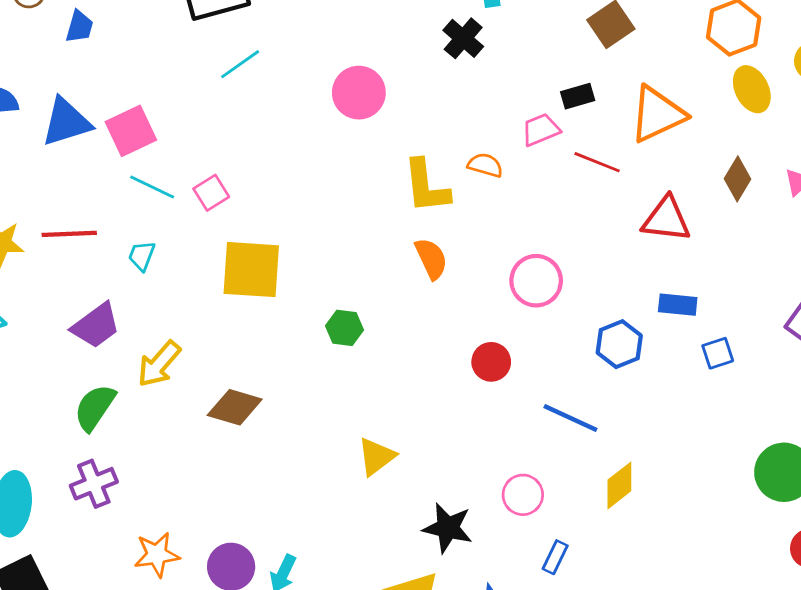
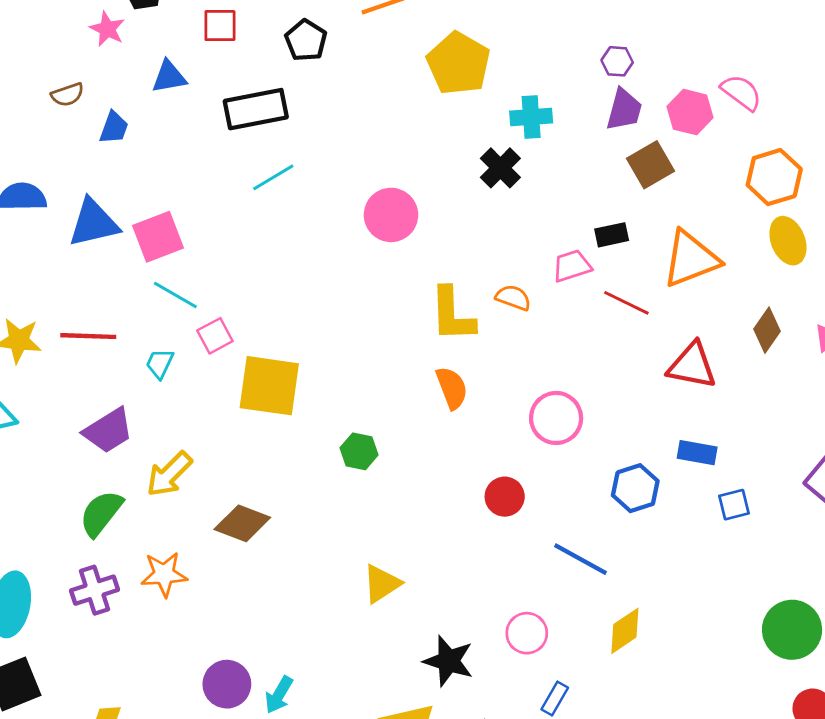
pink square: (211, 193) -> (215, 336), moved
orange star: (157, 555) -> (164, 574), moved

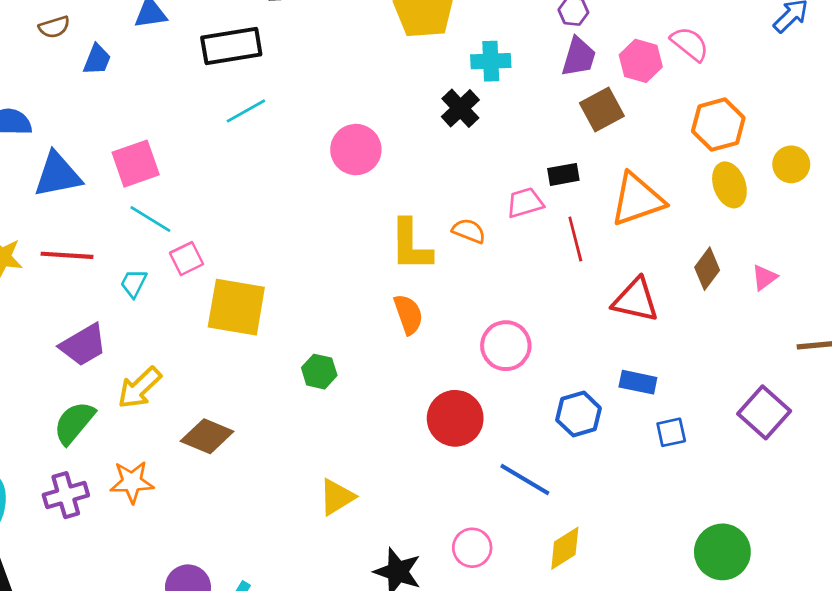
blue triangle: (94, 223) -> (58, 175), moved
red line: (626, 303) -> (575, 239), turned 48
red circle: (505, 497) -> (455, 418), size x1.5

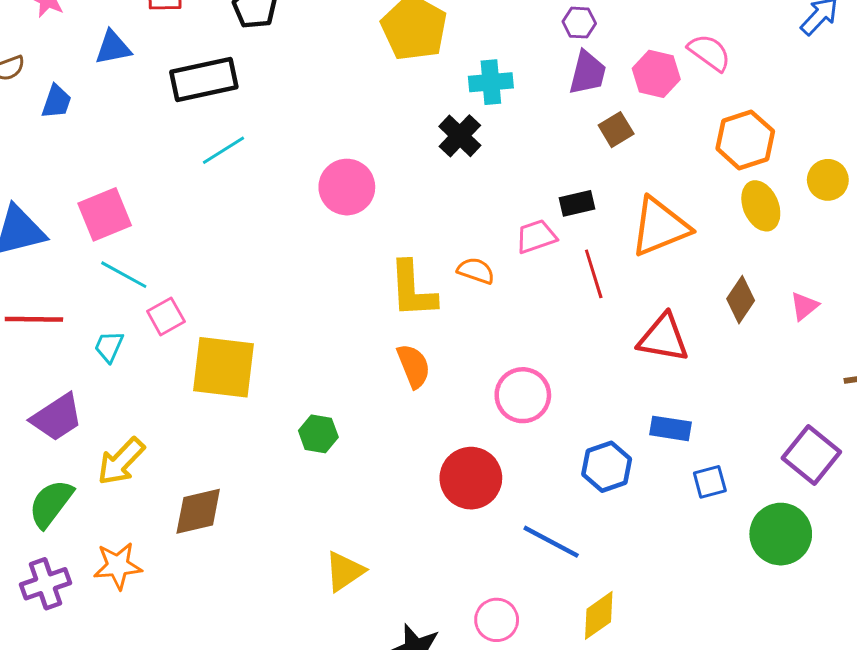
brown square: (602, 109) -> (616, 130), size x0.7
brown diamond: (207, 436) -> (198, 511), turned -33
green circle: (722, 552) -> (781, 534), moved

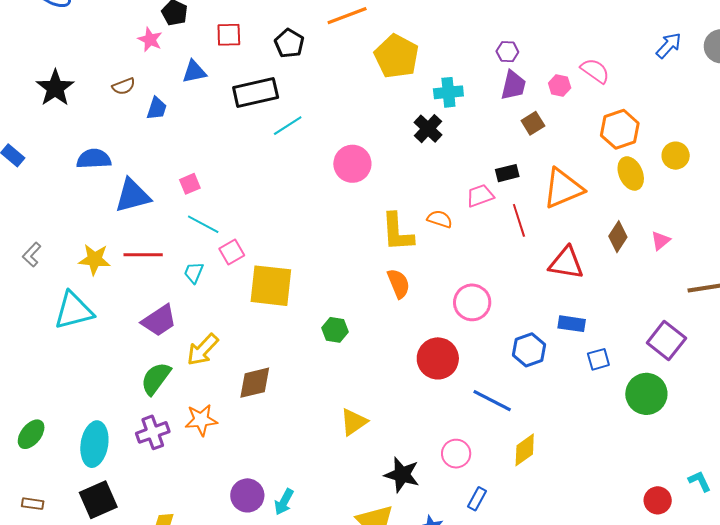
pink hexagon: (656, 74) -> (560, 86), size x0.7
cyan line: (223, 150) -> (288, 126), moved
pink square: (105, 214) -> (190, 184), size x0.6

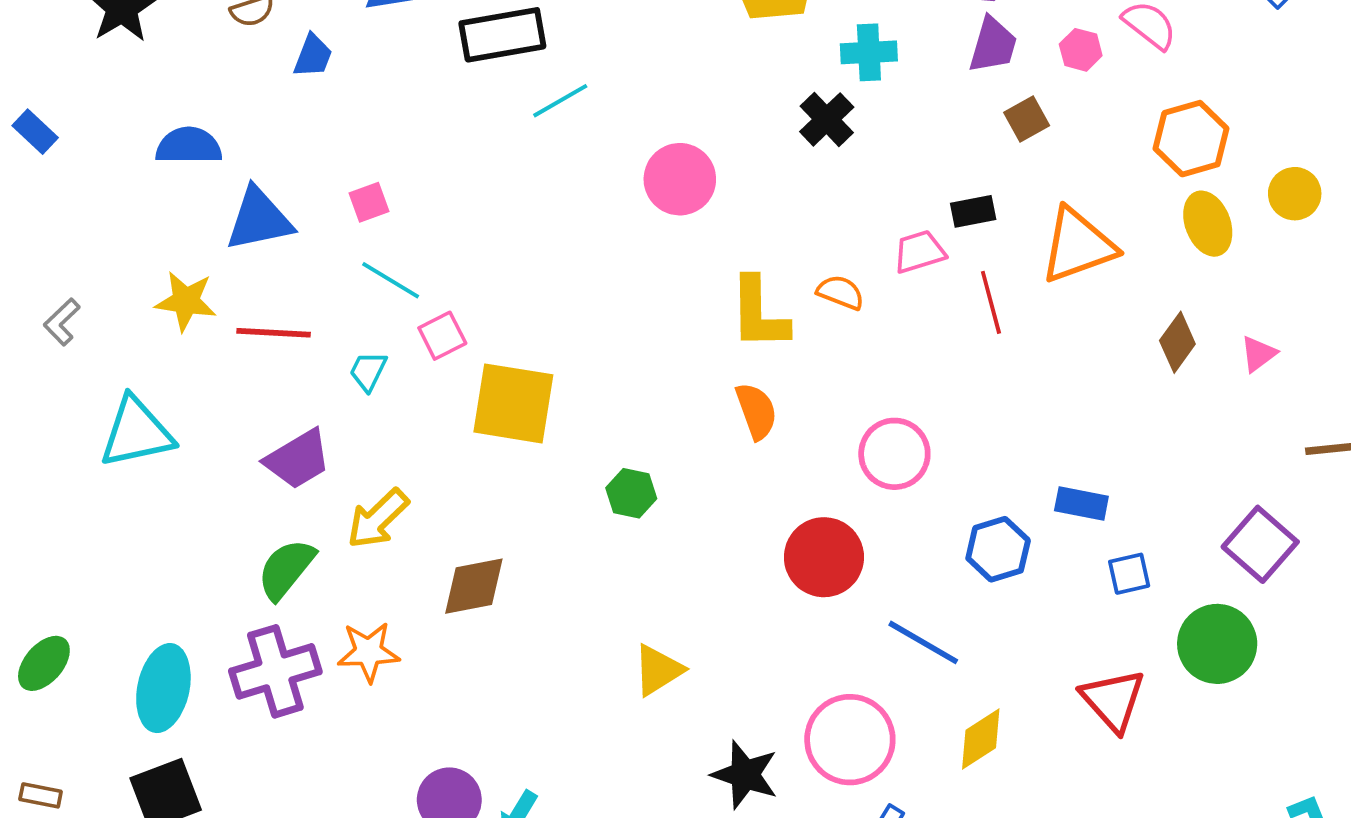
yellow star: (94, 259) -> (186, 301), moved
red triangle: (566, 263) -> (1113, 700), moved, turned 36
purple cross: (153, 432) -> (275, 671), size x1.4
pink circle: (456, 454) -> (850, 740), size x1.6

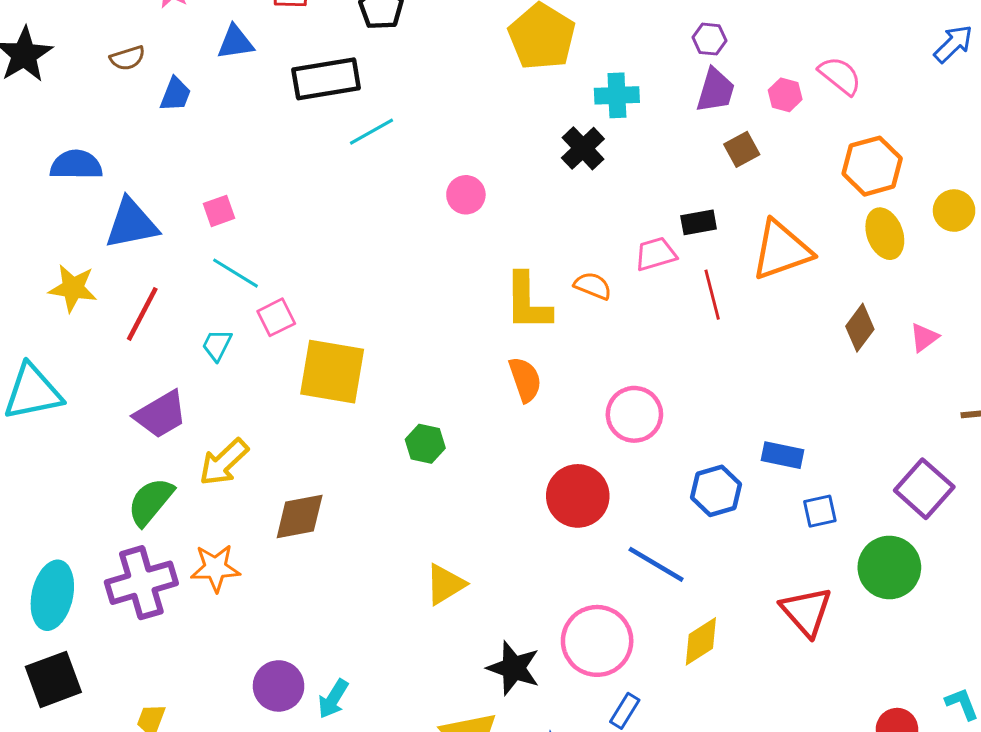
pink circle: (680, 179) -> (466, 195), size x0.7
red line: (274, 333) -> (142, 314), turned -66

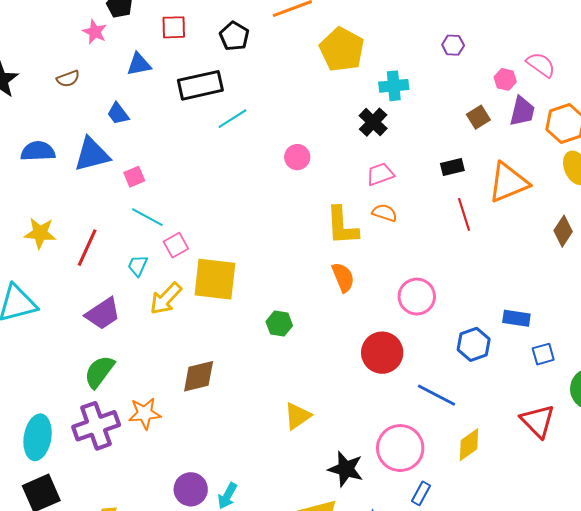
purple trapezoid: (715, 90) -> (522, 111), moved
blue trapezoid: (175, 94) -> (118, 114), moved, turned 125
blue triangle: (131, 224) -> (92, 154), moved
pink trapezoid: (656, 254) -> (380, 174), moved
yellow arrow: (224, 462) -> (166, 299), moved

